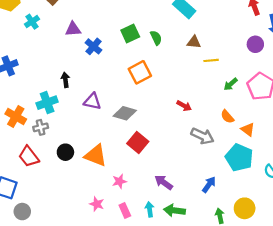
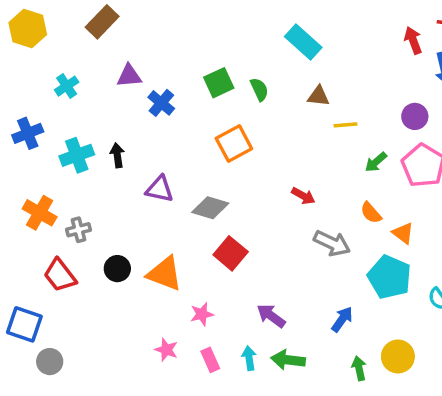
cyan cross: (32, 22) -> (67, 86), moved
purple circle: (255, 44) -> (415, 116), moved
cyan cross: (47, 103) -> (77, 155), moved

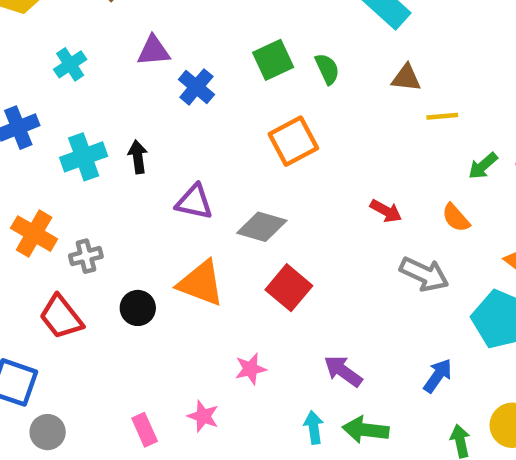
orange semicircle: (371, 213) -> (456, 218), moved
orange triangle: (165, 274) -> (201, 283), moved
pink rectangle: (210, 360) -> (145, 430), moved

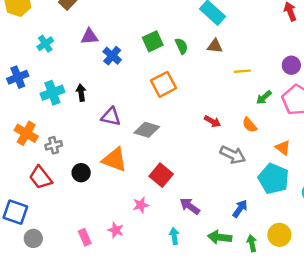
brown triangle: (406, 78) -> (215, 46), moved
red square: (289, 288) -> (161, 175), moved
green arrow: (366, 430) -> (220, 237), moved

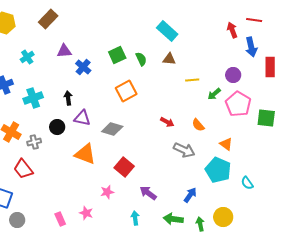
black arrow: (81, 93) -> (68, 98), moved
green arrow: (264, 97) -> (214, 94), moved
black circle: (81, 173) -> (57, 127), moved

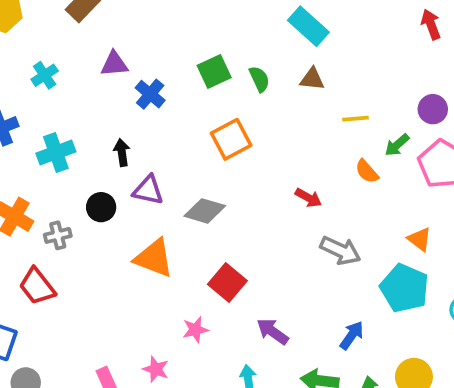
orange semicircle: (198, 125) -> (367, 171), moved

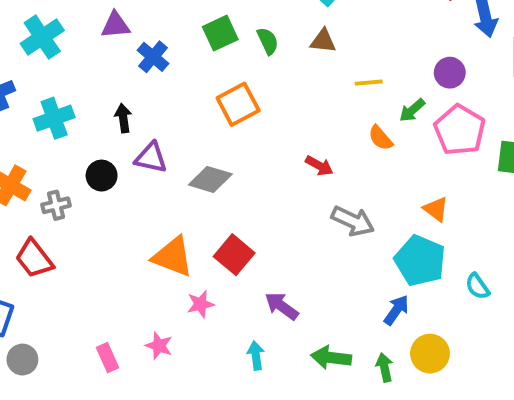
cyan cross: (45, 75) -> (42, 37), size x1.5
orange triangle: (154, 258) -> (173, 257), moved
blue arrow: (352, 335) -> (396, 310), moved

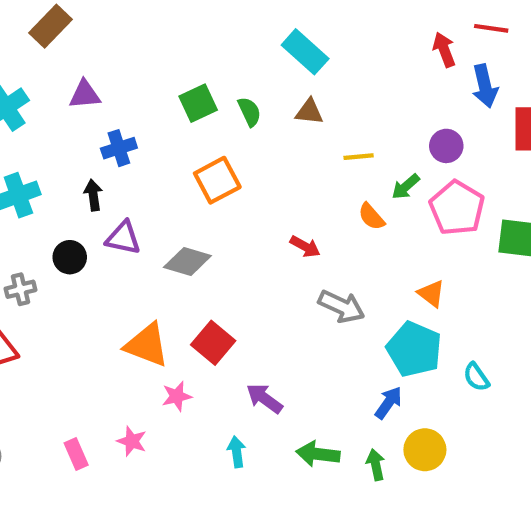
blue cross: (153, 57) -> (119, 148), moved, turned 32

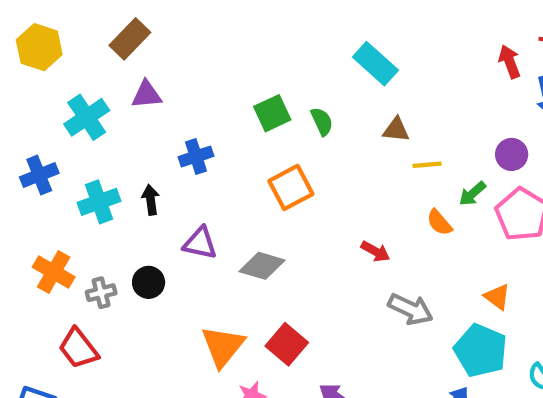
purple triangle: (85, 95) -> (146, 95), moved
brown triangle: (309, 112) -> (396, 130), moved
black arrow: (93, 195) -> (151, 200), moved
black circle: (70, 257) -> (149, 282), moved
orange triangle: (147, 345) -> (223, 346), turned 48

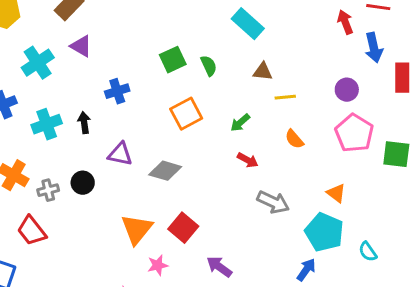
purple triangle: (146, 95) -> (81, 46), turned 35
green arrow: (472, 194) -> (240, 123), moved

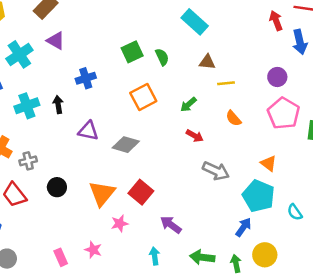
black circle: (83, 183) -> (57, 187), moved

